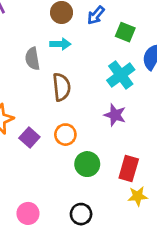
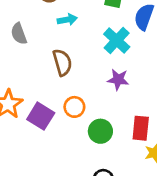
cyan arrow: (60, 44) -> (67, 20), moved
gray semicircle: (32, 59) -> (19, 34), moved
purple square: (29, 137) -> (41, 116), size x1.4

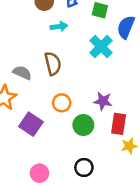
gray semicircle: (19, 34) -> (22, 73), moved, turned 132
purple star: (118, 80) -> (103, 101), moved
purple square: (41, 116) -> (31, 124), moved

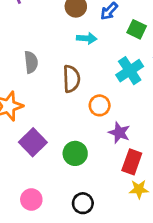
gray semicircle: (22, 73) -> (31, 62), moved, turned 48
orange circle: (62, 103) -> (100, 105), moved
green circle: (83, 125) -> (75, 153), moved

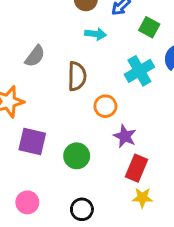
gray semicircle: (31, 62) -> (35, 56), turned 40
purple square: (33, 142) -> (32, 141), turned -36

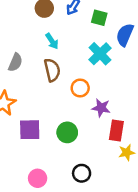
cyan arrow: (96, 34) -> (52, 41), moved, turned 63

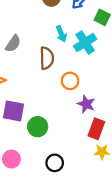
cyan arrow: (52, 41) -> (61, 34), moved
cyan cross: (100, 54) -> (85, 43), moved
green circle: (67, 132) -> (38, 127), moved

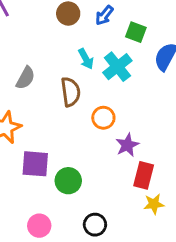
purple star: (86, 104) -> (127, 145), turned 30

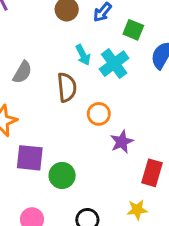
red rectangle: (144, 175) -> (152, 173), moved
yellow star: (154, 204) -> (137, 210), moved

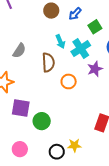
green square: (133, 30) -> (95, 27), turned 32
purple star: (122, 142) -> (95, 69), moved
yellow star: (137, 210) -> (74, 145), moved

